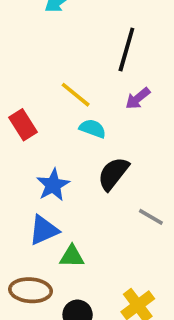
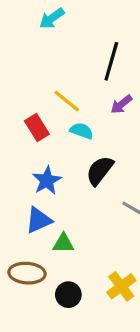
red rectangle: (23, 125) -> (37, 128), moved

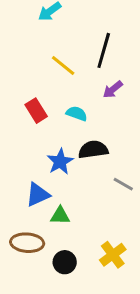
yellow line: (67, 101) -> (63, 65), moved
black semicircle: (100, 171) -> (93, 150), turned 44
blue star: (47, 180) -> (60, 162), moved

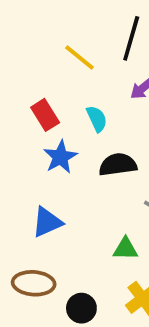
cyan semicircle: (77, 114) -> (97, 119), turned 45
blue star: (60, 162) -> (60, 157), moved
green triangle: (60, 216) -> (125, 249), moved

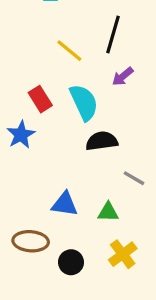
cyan semicircle: (97, 119) -> (84, 102), size x1.6
blue star: (60, 157) -> (21, 135), moved
blue triangle: (47, 222) -> (65, 204), moved, turned 32

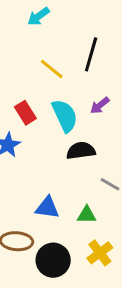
purple arrow: (123, 76) -> (100, 105), moved
black circle: (71, 262) -> (53, 260), size x1.5

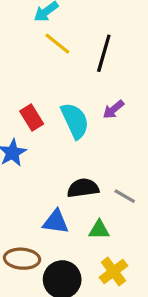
yellow line: (52, 69) -> (57, 44), moved
black semicircle: (81, 151) -> (83, 188), moved

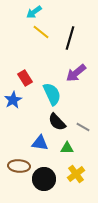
purple arrow: (113, 109) -> (76, 73), size x1.5
cyan semicircle: (75, 121) -> (52, 94), moved
black semicircle: (83, 188) -> (57, 122), turned -126

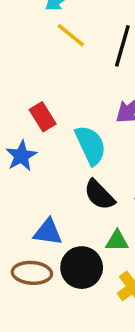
blue triangle: (40, 143) -> (48, 232), moved
black circle: (44, 179) -> (82, 268), moved

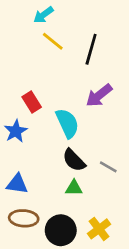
blue triangle: (48, 232) -> (17, 184), moved
green triangle: (117, 241) -> (74, 188), moved
black circle: (82, 268) -> (61, 230), moved

